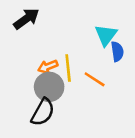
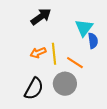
black arrow: (26, 19) -> (41, 17), moved
gray circle: (49, 87) -> (65, 84), moved

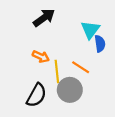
orange arrow: (38, 53) -> (41, 57), turned -133
yellow line: (54, 54) -> (57, 72), moved

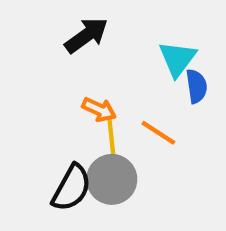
orange arrow: (41, 57) -> (99, 110), moved
gray circle: (70, 90) -> (112, 179), moved

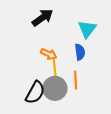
blue semicircle: (196, 86) -> (80, 52), moved
orange line: (158, 133) -> (76, 80), moved, turned 54

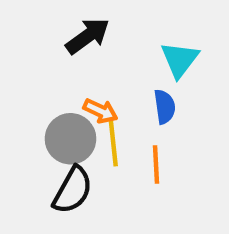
gray circle: (55, 88) -> (70, 139), moved

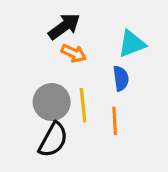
cyan triangle: (180, 60) -> (132, 44), turned 32
orange arrow: (100, 111) -> (74, 53), moved

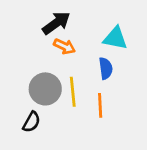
cyan triangle: (132, 44) -> (115, 38), turned 32
black semicircle: (53, 140) -> (31, 122), moved, size x0.7

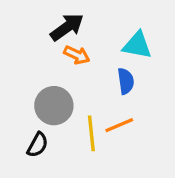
yellow line: (73, 92) -> (91, 133), moved
orange line: (100, 105) -> (119, 125), turned 70

